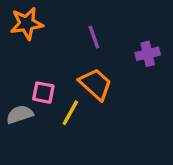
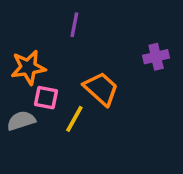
orange star: (27, 24) -> (28, 67), moved
purple line: (94, 37) -> (74, 25), moved, turned 30

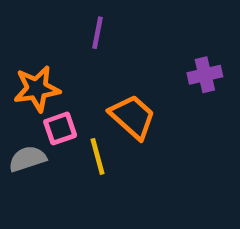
pink square: (46, 98) -> (60, 128), turned -30
yellow line: (74, 119) -> (97, 156), turned -44

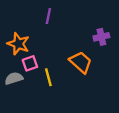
orange star: (37, 89) -> (18, 44), turned 30
orange trapezoid: (133, 117) -> (81, 62), moved

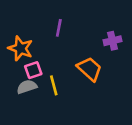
purple line: (48, 16) -> (59, 28), moved
gray semicircle: (14, 78) -> (27, 87), moved

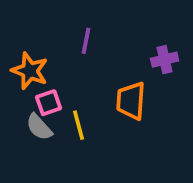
orange trapezoid: (89, 69) -> (131, 101), turned -128
gray semicircle: (27, 87) -> (39, 127), turned -114

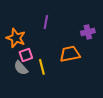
orange trapezoid: (131, 101) -> (70, 54), turned 75

